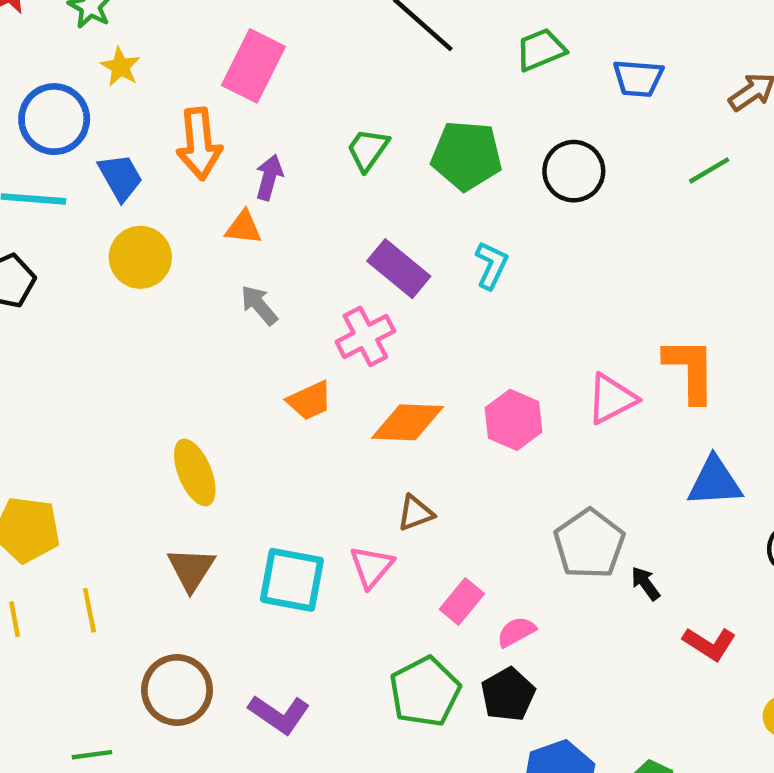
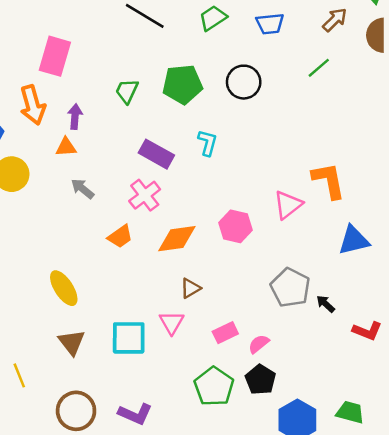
pink rectangle: (462, 601) -> (225, 333), turned 35

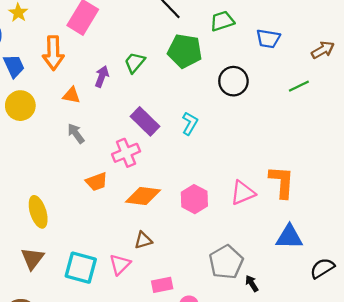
green pentagon: (182, 84) -> (185, 51), moved
purple arrow: (75, 117) -> (102, 76), moved

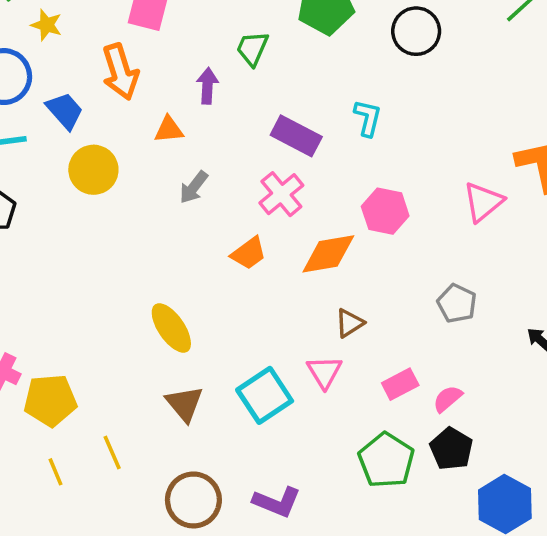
gray arrow: (76, 133) -> (194, 187), turned -90
pink hexagon: (194, 199) -> (385, 211), moved
gray pentagon: (226, 262) -> (457, 303), moved, size x0.7
cyan square: (81, 268) -> (265, 395), turned -32

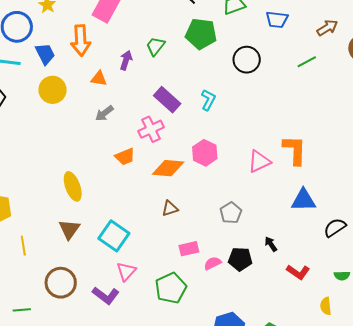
pink triangle: (324, 372) -> (126, 271), moved
cyan square: (265, 395) -> (114, 236), turned -36
black pentagon: (451, 449) -> (240, 259), moved, turned 30

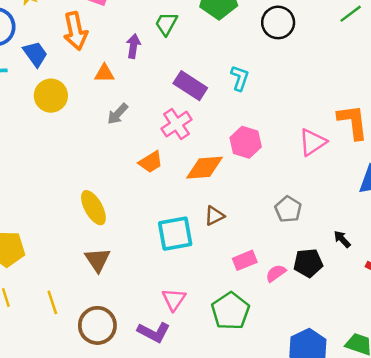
cyan square: (114, 236) -> (175, 234), moved, turned -36
yellow line: (23, 246) -> (52, 302), moved

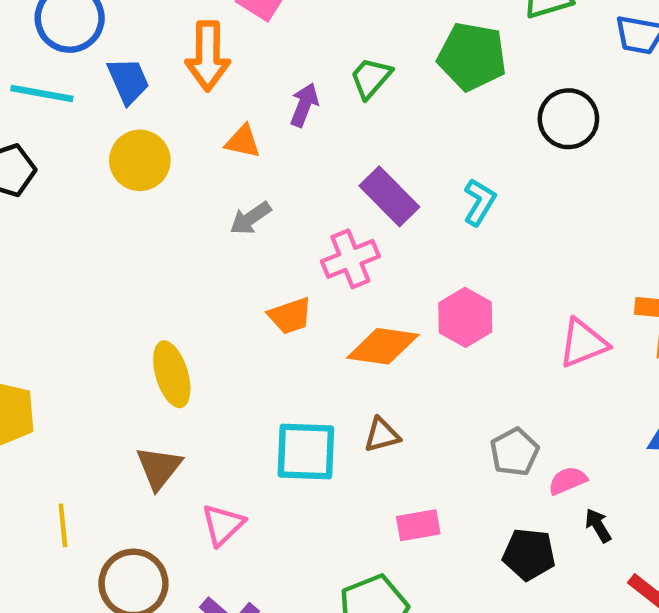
pink semicircle: (276, 273) -> (568, 481), moved
pink triangle: (174, 299) -> (223, 525), moved

